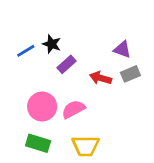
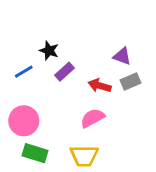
blue line: (26, 51) -> (24, 72), moved
pink circle: (42, 107) -> (24, 121), moved
pink semicircle: (73, 109) -> (93, 118), moved

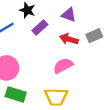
purple triangle: (122, 56) -> (69, 15), moved

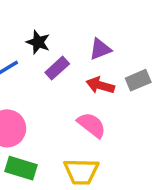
purple triangle: (69, 15) -> (100, 49), turned -42
pink semicircle: (63, 66) -> (92, 125), turned 66

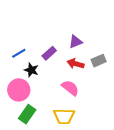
black star: (38, 42) -> (31, 70), moved
green rectangle: (21, 168) -> (27, 114), turned -72

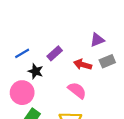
purple triangle: (75, 42) -> (97, 40), moved

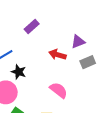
purple rectangle: (55, 53) -> (32, 27), moved
red arrow: (83, 65) -> (57, 55), moved

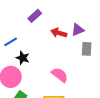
red arrow: (57, 55) -> (59, 33), moved
gray rectangle: (88, 62) -> (87, 49), turned -64

